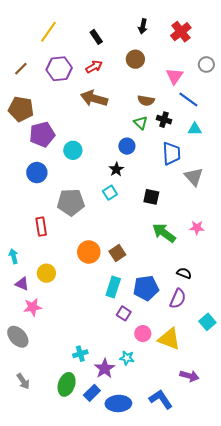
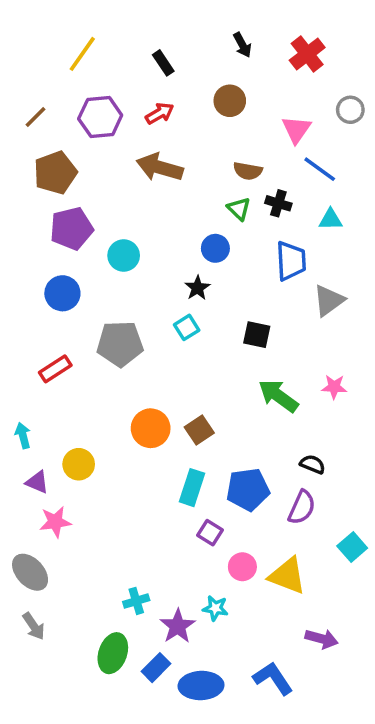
black arrow: (143, 26) -> (242, 45), turned -40
brown pentagon: (21, 109) -> (55, 173), moved, turned -30
gray triangle: (194, 177) -> (329, 300), turned 36
red rectangle: (41, 227) -> (55, 369), moved, turned 66
gray arrow: (23, 381) -> (34, 626), moved

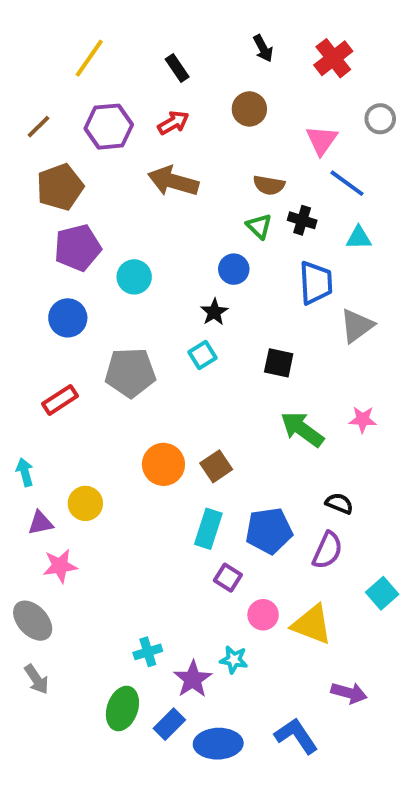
purple triangle: (37, 482) -> (40, 523), turned -35

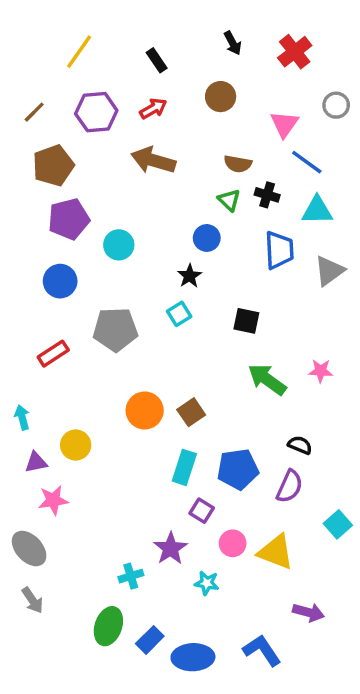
cyan triangle: (359, 238) -> (317, 210), size x1.4
gray triangle: (357, 326) -> (329, 271), moved
purple star: (193, 679) -> (171, 549), moved

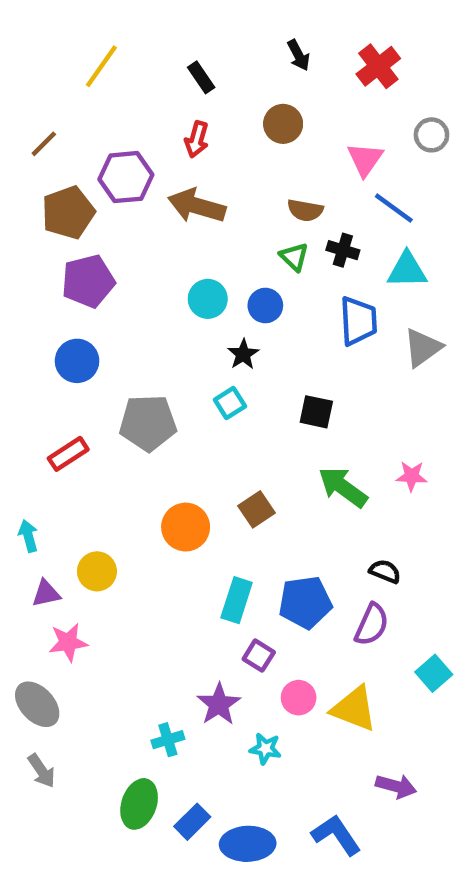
red arrow: (153, 109) -> (197, 139), turned 136
purple hexagon: (96, 112) -> (126, 177), moved
cyan circle: (119, 245) -> (208, 299), moved
brown square: (191, 412) -> (256, 509), moved

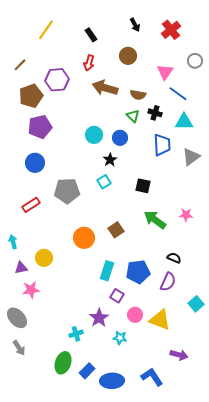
brown arrow: (197, 206) -> (105, 88), moved

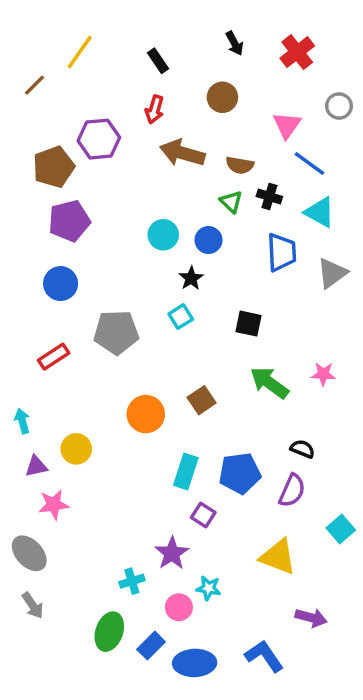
brown line: (20, 65) -> (34, 85), moved
cyan triangle: (184, 122) -> (320, 212), turned 30
pink circle: (135, 315) -> (179, 607), moved

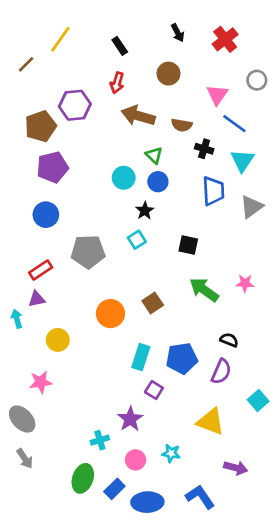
green triangle: (231, 202) -> (154, 155), moved
cyan triangle: (320, 212) -> (242, 161), turned 35
purple triangle: (36, 466) -> (37, 299), moved
cyan star: (208, 588) -> (171, 453), moved

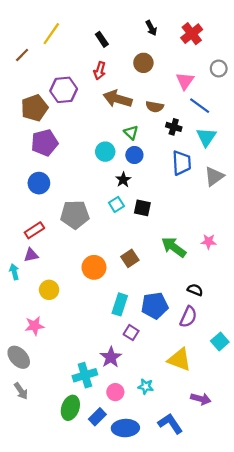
black square: (188, 245) -> (142, 208), moved
cyan cross: (100, 440) -> (85, 375), size x1.5

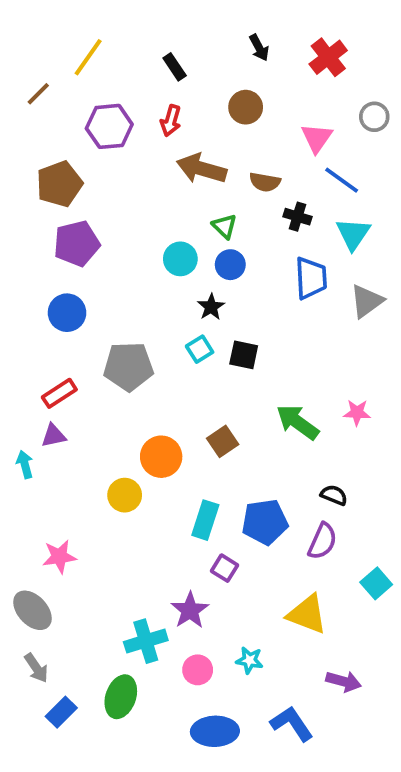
purple hexagon: (64, 90) -> (109, 126), moved
yellow circle: (49, 290) -> (125, 495), moved
blue rectangle: (97, 417) -> (61, 712), moved

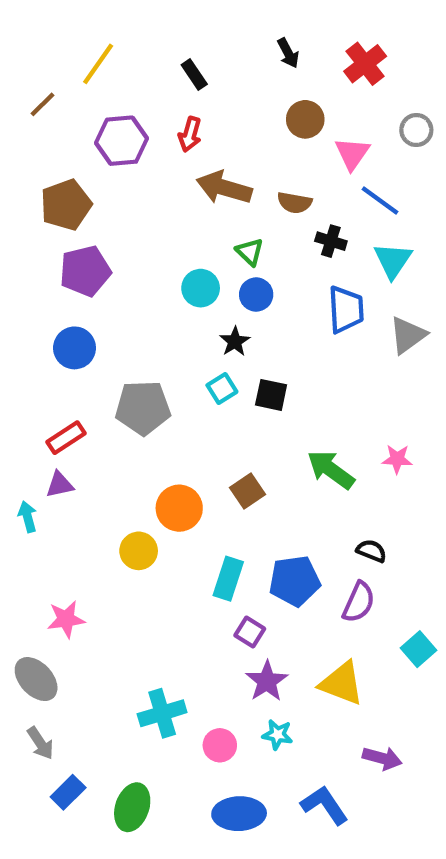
brown circle: (246, 107) -> (305, 119), moved
purple star: (190, 610) -> (267, 681), moved
green ellipse: (121, 697) -> (132, 807), moved

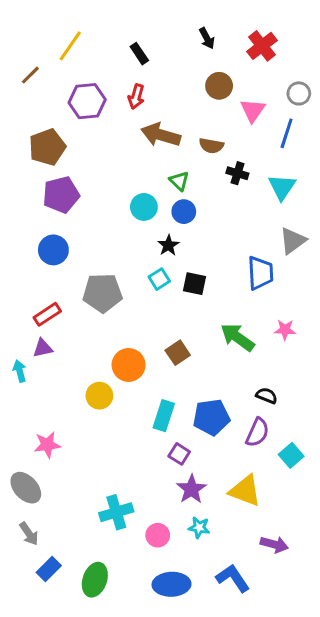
blue line: (380, 201) -> (287, 133), moved, turned 72
blue trapezoid: (346, 309) -> (260, 273), moved
cyan square: (418, 649) -> (291, 455), moved

